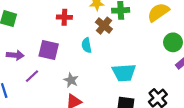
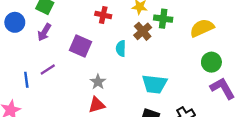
purple arrow: (15, 55) -> (44, 32), moved, turned 105
purple line: (32, 76) -> (48, 69), moved

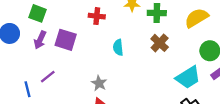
brown cross: (143, 31) -> (160, 43), moved
purple square: (80, 46) -> (66, 40), moved
cyan trapezoid: (155, 84) -> (188, 77), moved, turned -32

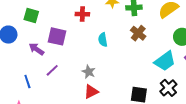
purple arrow: (40, 40) -> (36, 49), moved, turned 105
purple line: (48, 77) -> (52, 70), moved

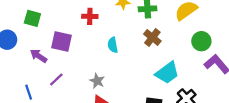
cyan trapezoid: (165, 61) -> (167, 73), moved

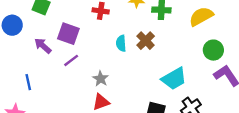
brown cross: (152, 37) -> (146, 41), moved
purple line: (56, 79) -> (71, 60), moved

